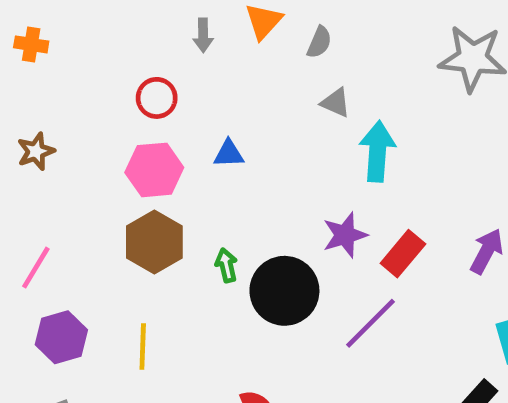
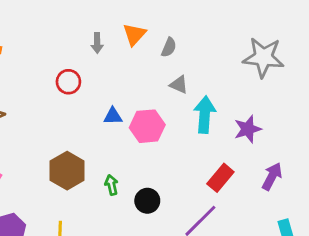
pink hexagon: (154, 170) -> (147, 126), moved
purple star: (345, 235) -> (248, 129), moved
black circle: (284, 291) -> (147, 201), size x0.6

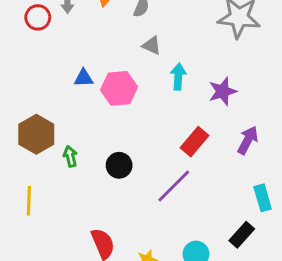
red circle: (68, 82) -> (38, 17), moved
cyan arrow: (205, 115) -> (178, 77), size x0.7
green arrow: (111, 185) -> (70, 156), moved

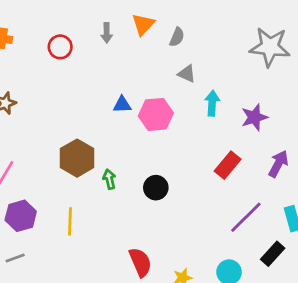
red circle: (38, 17) -> (60, 47), moved
purple line: (174, 186) -> (246, 217), moved

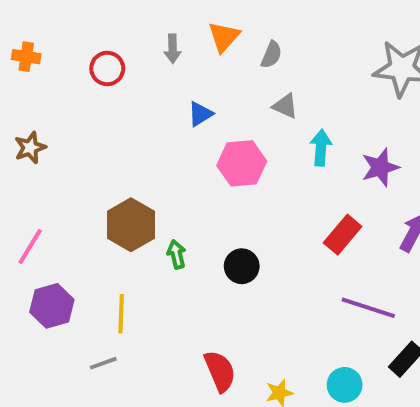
blue triangle: (122, 105) -> (200, 114), moved, turned -30
purple line: (246, 217) -> (368, 308), turned 63
gray line: (15, 258) -> (103, 363), moved

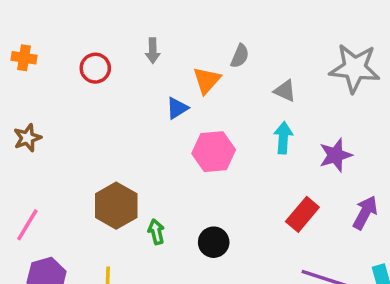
orange triangle: (224, 37) -> (207, 80), moved
gray triangle: (285, 106) -> (285, 91), moved

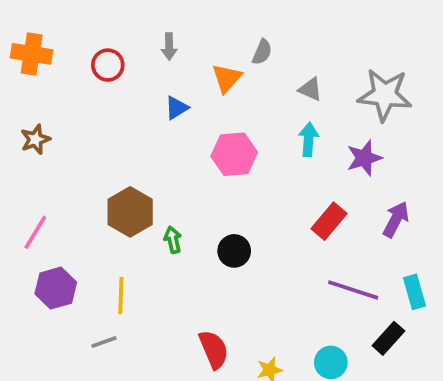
orange cross: (24, 58) -> (32, 54), size x1.5
gray star: (355, 68) -> (385, 95), moved
blue triangle: (177, 108) -> (177, 108), moved

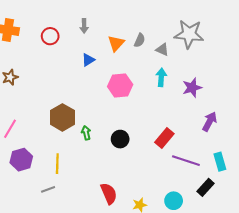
gray semicircle: (262, 52) -> (140, 40), moved
gray star: (385, 95) -> (189, 34), moved
red rectangle: (329, 221) -> (164, 138), moved

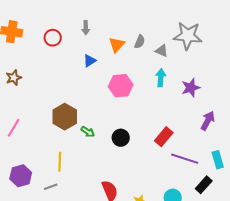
green arrow: (86, 133) -> (88, 132), turned 136
purple hexagon: (21, 160) -> (21, 176), moved

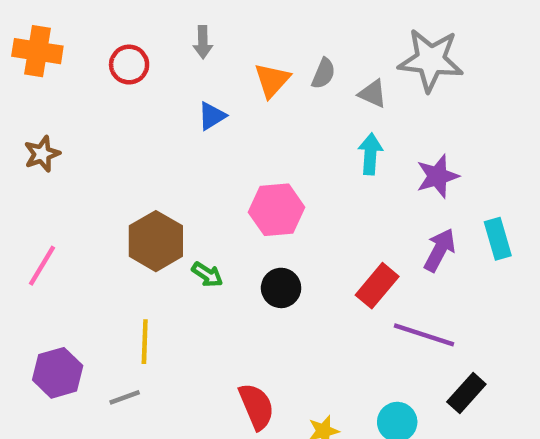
pink hexagon: (121, 86) -> (277, 210), moved
purple arrow: (208, 121) -> (440, 250), moved
cyan rectangle: (218, 160) -> (498, 239), moved

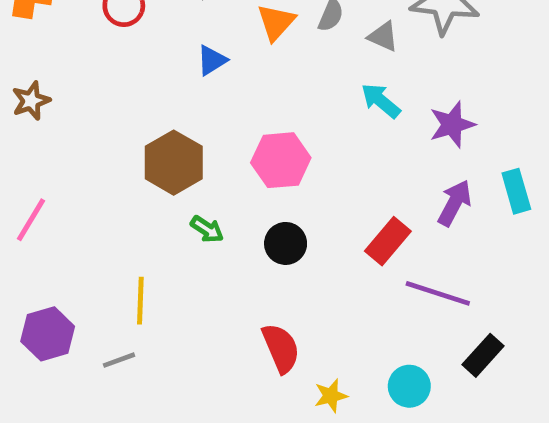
cyan arrow: (370, 154) -> (381, 101), turned -54
brown hexagon: (156, 241) -> (174, 163), moved
red semicircle: (256, 406) -> (281, 348), moved

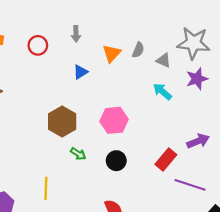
purple star: (452, 125) -> (197, 79), moved
purple arrow: (454, 203) -> (198, 141), turned 40

